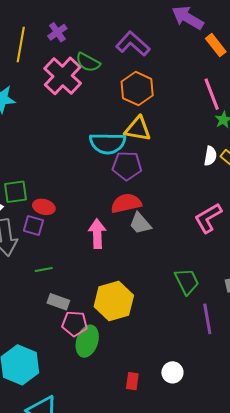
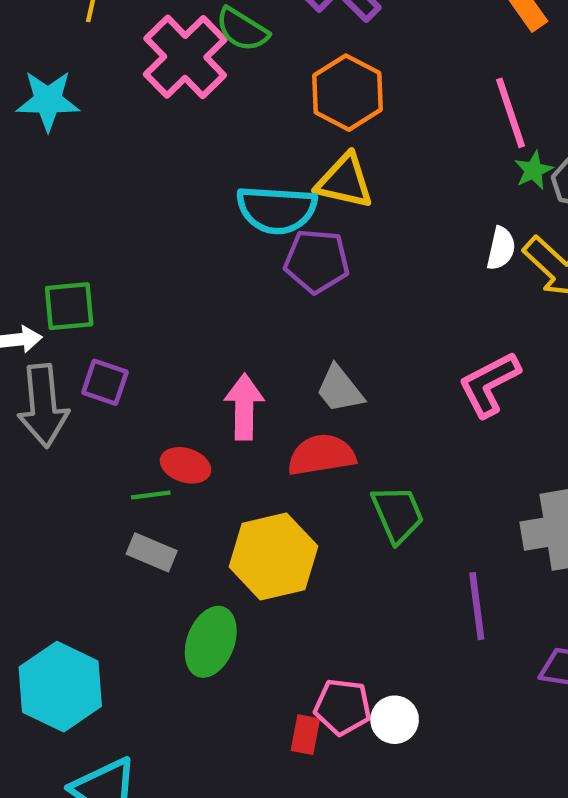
red semicircle: (126, 203) -> (321, 455), moved
red ellipse: (44, 207) -> (186, 465), moved
green line: (44, 270) -> (151, 495), moved
green trapezoid: (187, 281) -> (398, 514), moved
pink pentagon: (75, 324) -> (343, 707), moved

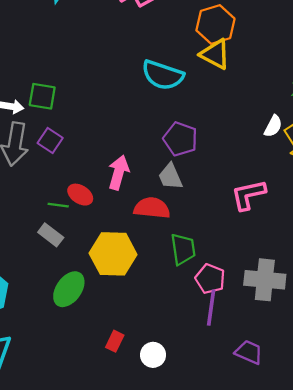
yellow triangle: (345, 181) -> (215, 54), moved
purple pentagon: (317, 261) -> (180, 139), moved
pink pentagon: (343, 707) -> (210, 279), moved
red rectangle: (305, 735) -> (115, 341), moved

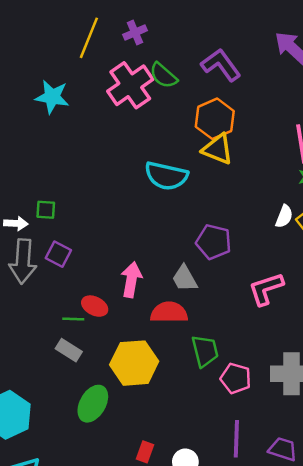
green square: (42, 96) -> (46, 210), size x0.7
purple pentagon: (180, 139) -> (214, 242), moved
purple line: (211, 308) -> (236, 439), moved

